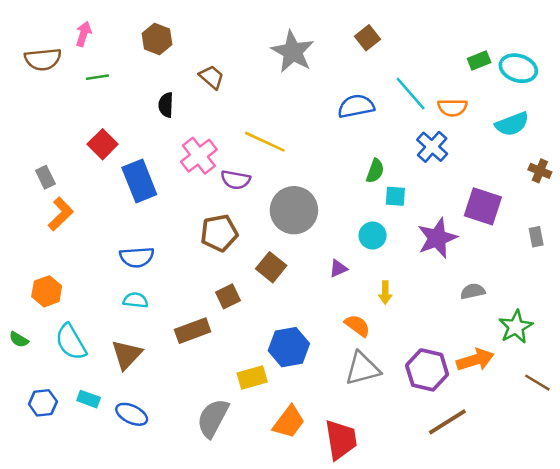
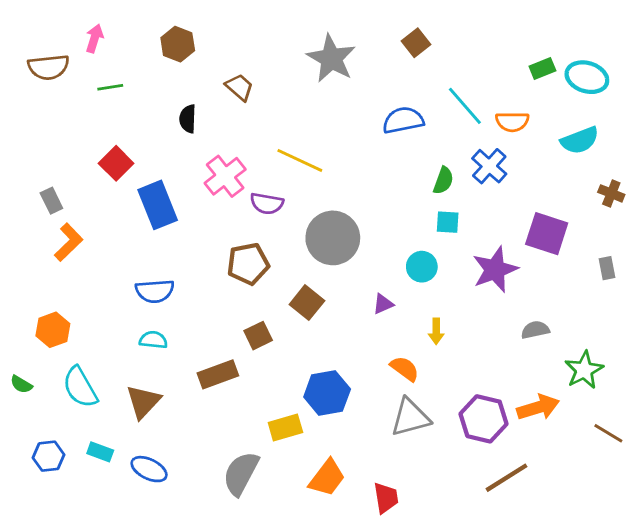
green semicircle: (375, 171) -> (443, 181), moved
red trapezoid: (341, 440) -> (386, 498), size x0.7

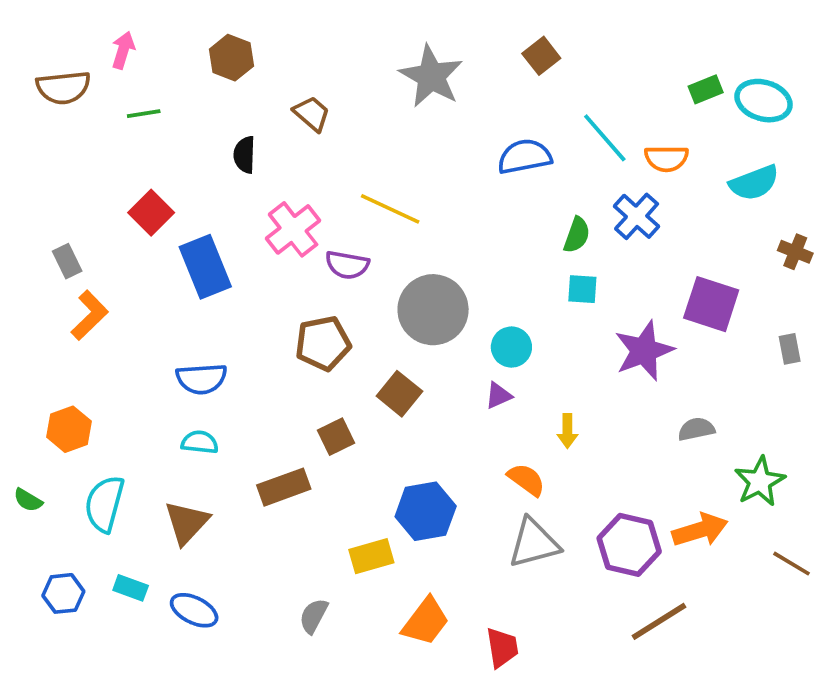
cyan circle: (422, 267) -> (511, 347), moved
cyan semicircle: (80, 387) -> (104, 504), turned 45
gray semicircle: (241, 473) -> (314, 616), size x0.6

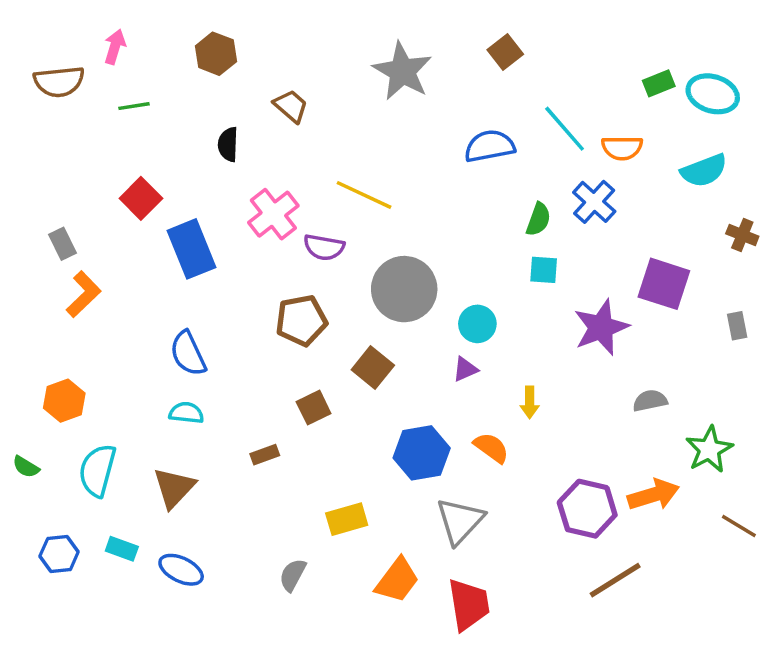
blue semicircle: (202, 379) -> (188, 354), turned 69
brown rectangle: (284, 487) -> (265, 455), size x0.6
blue hexagon: (426, 511) -> (422, 453), moved
gray triangle: (534, 543) -> (460, 521), moved, turned -32
red trapezoid: (502, 648) -> (469, 605), size x1.4

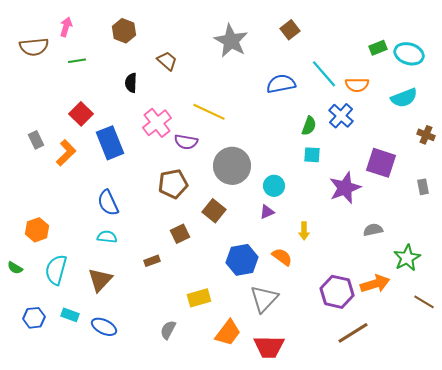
orange L-shape: (83, 294) -> (66, 153), moved
red trapezoid: (469, 605) -> (269, 347), turned 100

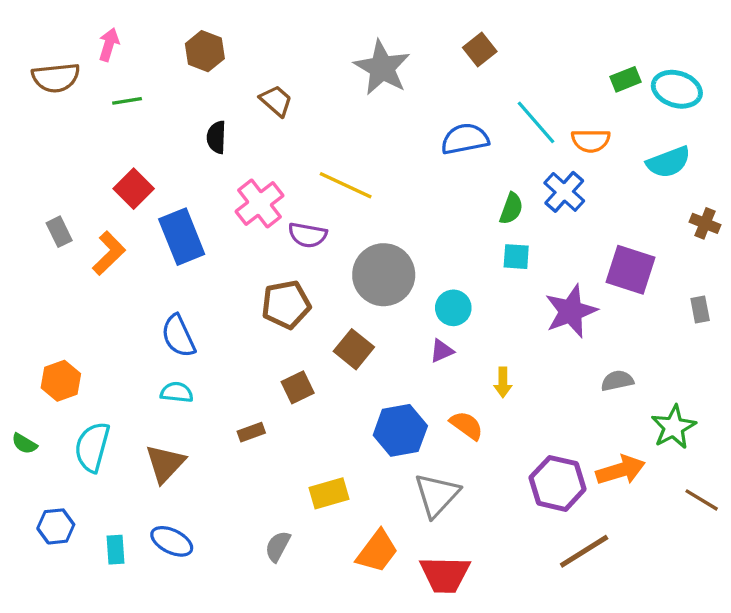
cyan rectangle: (70, 315) -> (115, 550), moved, turned 66

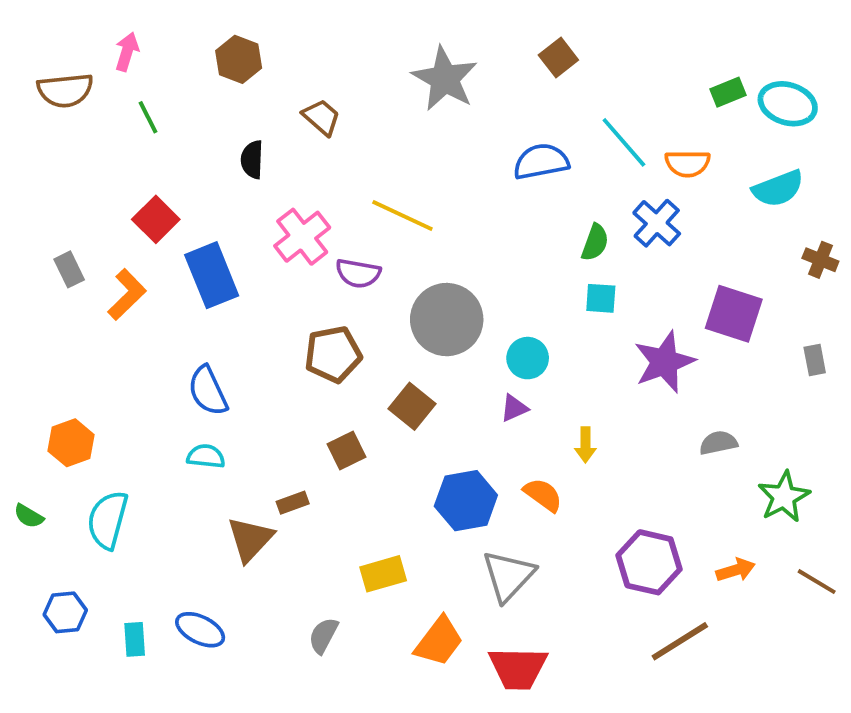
green line: (127, 101) -> (148, 117), turned 72
brown triangle: (165, 464) -> (250, 539), moved
orange arrow: (621, 470) -> (736, 570), moved, size x0.7

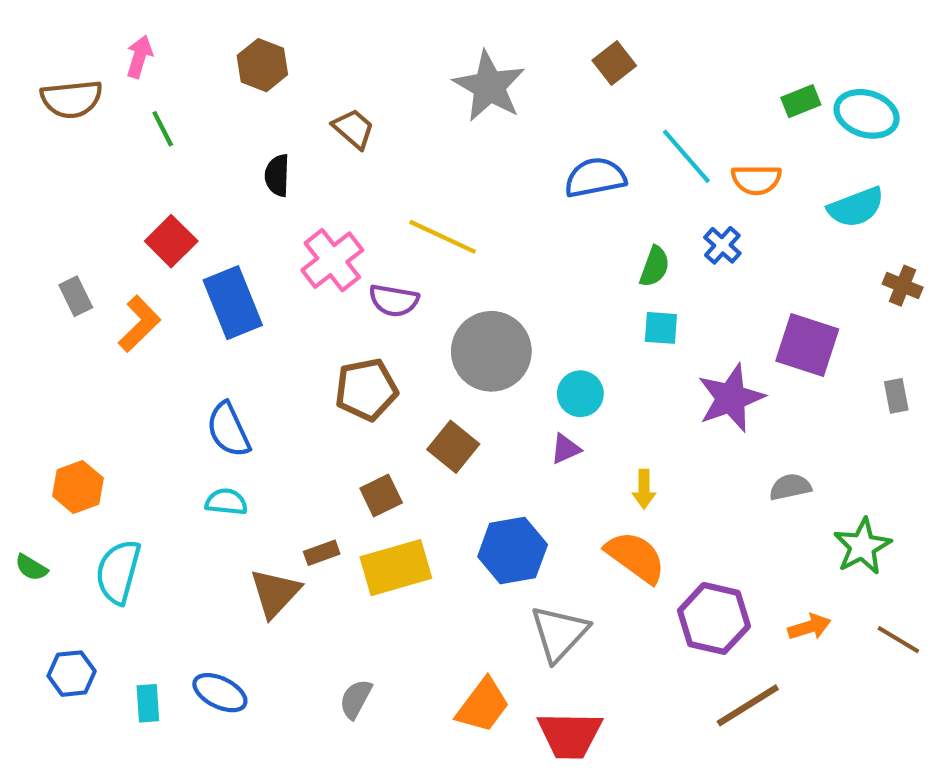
blue cross: (657, 223) -> (722, 245), size x0.7
orange semicircle: (543, 495) -> (635, 557), moved, size x1.4
yellow rectangle: (383, 574) -> (396, 568), moved, size x1.4

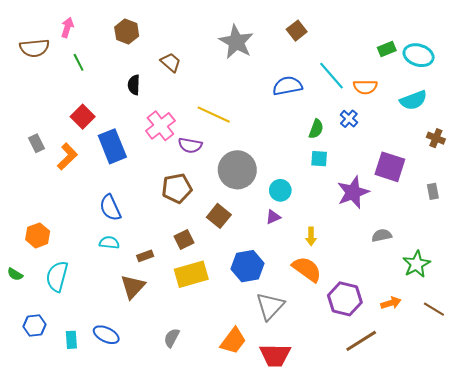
brown rectangle: (322, 553) -> (145, 256), moved

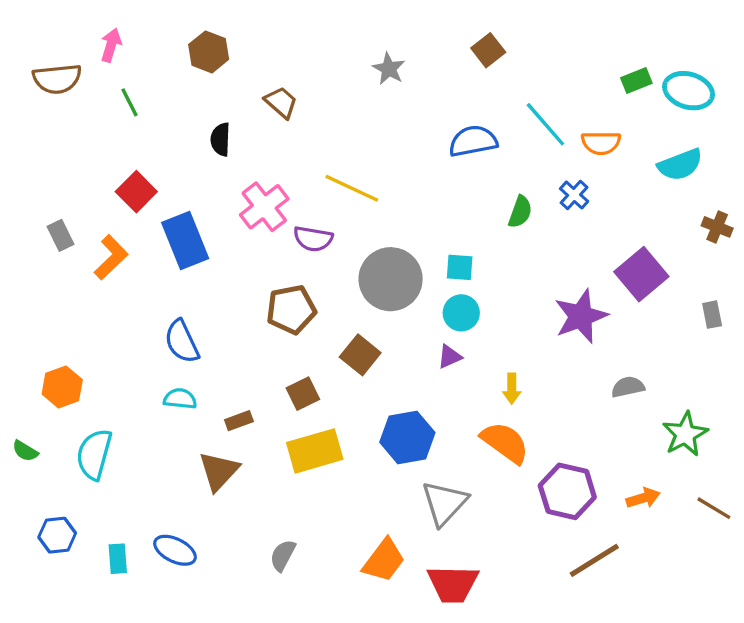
gray star: (236, 42) -> (389, 69), size x0.6
cyan square: (319, 159) -> (460, 267), moved
purple square: (390, 167) -> (641, 274), turned 32

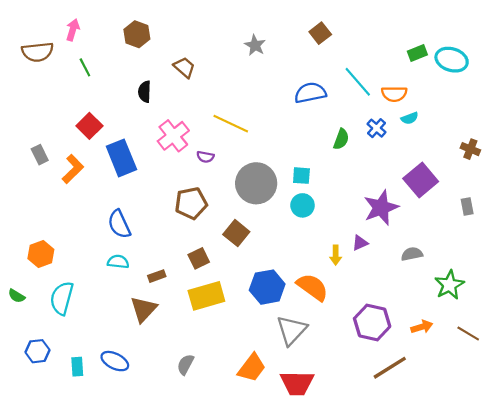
cyan semicircle: (680, 165) -> (410, 118), moved, size x0.6
purple semicircle: (313, 239) -> (205, 157), size x0.7
purple triangle: (449, 357) -> (360, 243), moved
orange semicircle: (505, 443) -> (312, 287), moved

